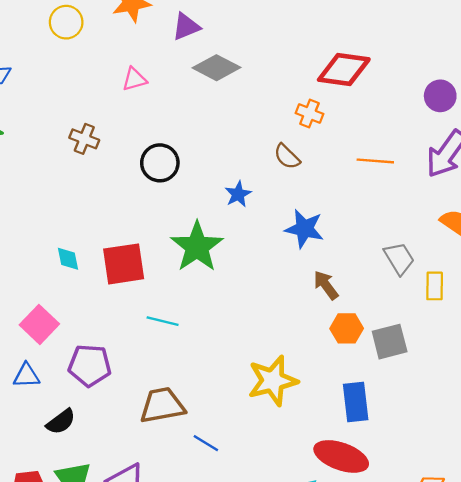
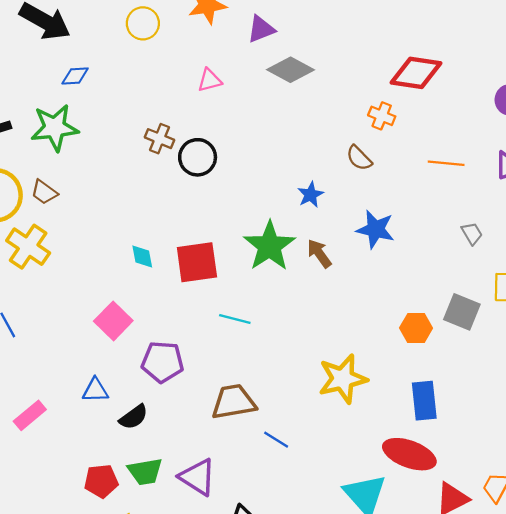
black circle: (160, 163) -> (198, 157), moved
gray trapezoid: (399, 258) -> (472, 233), moved, size x0.7
brown arrow: (326, 285) -> (319, 253), moved
gray square: (390, 342) -> (462, 312), moved, turned 36
blue triangle: (26, 376) -> (95, 390), moved

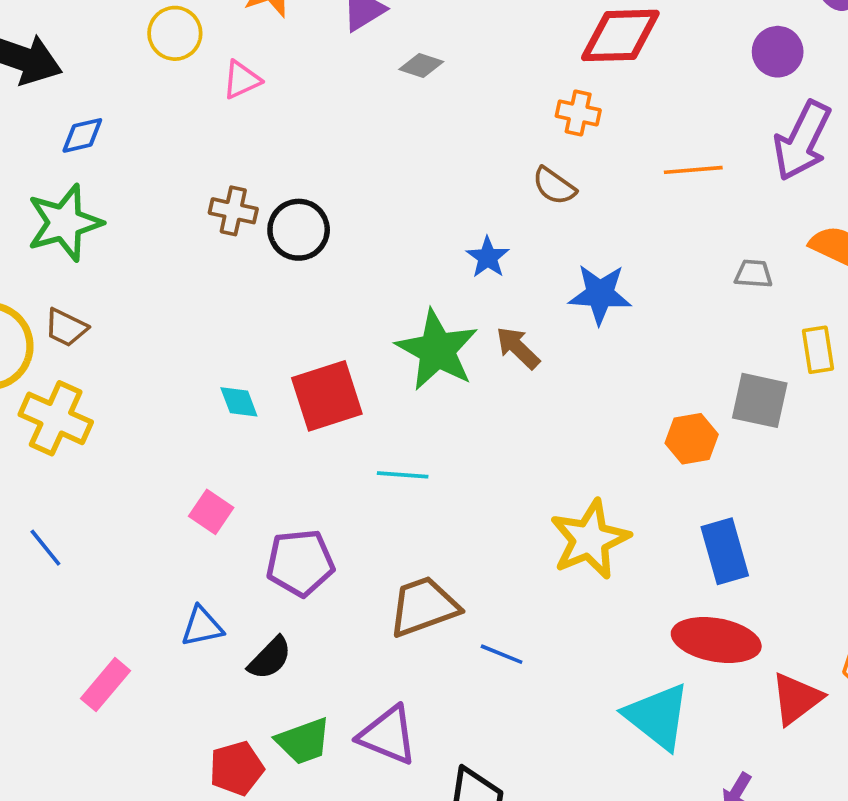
gray diamond: (291, 70) -> (421, 65), size x0.6
pink triangle: (210, 80) -> (242, 80), moved
gray trapezoid: (472, 233) -> (754, 274), turned -45
pink square: (113, 321) -> (211, 512), size x0.7

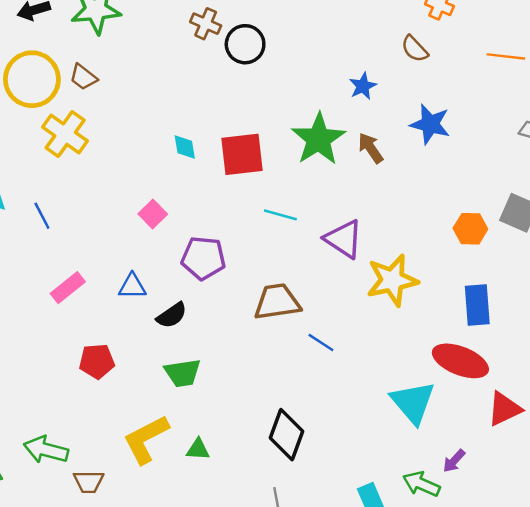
pink rectangle: (105, 685) -> (68, 288), moved
purple triangle: (388, 735) -> (344, 239), moved
red pentagon: (237, 768) -> (97, 361), moved

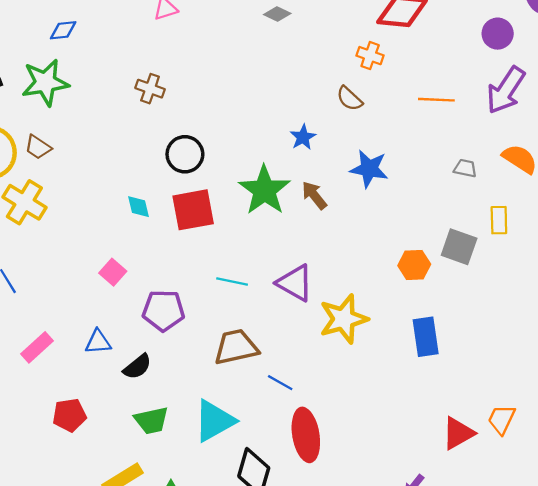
black circle: (245, 44) -> (185, 154), moved
cyan line: (280, 215) -> (232, 282), moved
red ellipse: (460, 361) -> (306, 435), moved, turned 63
cyan triangle: (413, 402) -> (214, 421), moved, turned 45

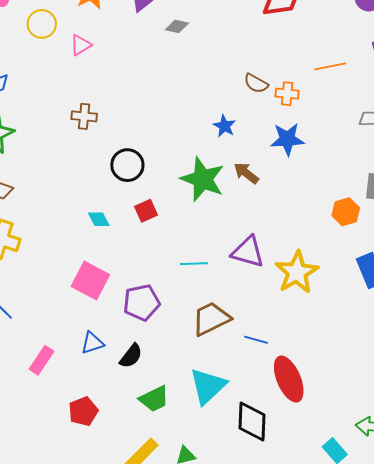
orange cross: (370, 56) -> (287, 94), moved
red square: (193, 210) -> (146, 211), size x0.6
pink square: (113, 272) -> (90, 280), size x1.6

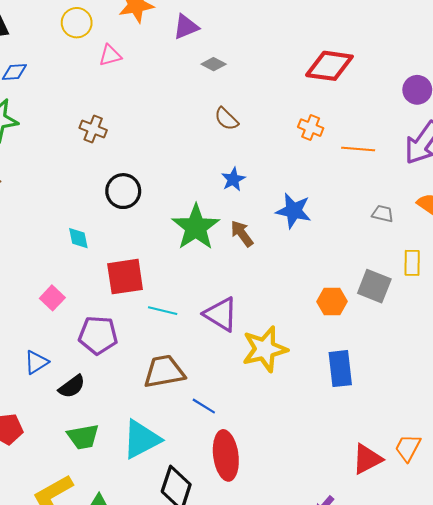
brown semicircle: (256, 83) -> (226, 119), moved
orange cross: (287, 94) -> (311, 128), moved
red square: (146, 211) -> (125, 277), moved, size x1.6
pink square: (90, 280) -> (52, 298), size x0.6
blue triangle: (92, 343) -> (36, 362), turned -30

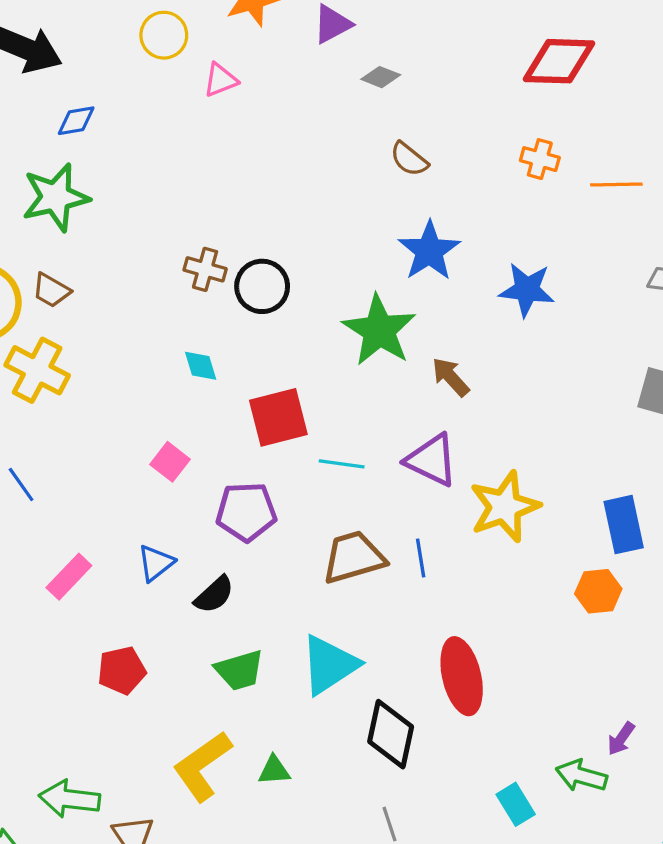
brown cross: (93, 129) -> (205, 269), moved
blue star: (233, 179) -> (429, 251), size x1.6
brown arrow: (242, 234) -> (451, 377), moved
orange hexagon: (332, 302) -> (598, 591), moved
blue line: (204, 406) -> (421, 558), moved, turned 55

